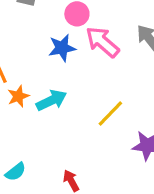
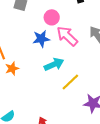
cyan arrow: (51, 100) -> (54, 64), moved

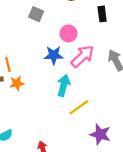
pink arrow: (67, 36) -> (83, 56), turned 85
cyan arrow: (54, 64) -> (64, 85), turned -60

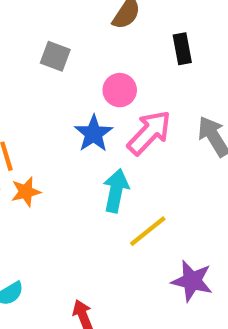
blue star: (54, 55) -> (94, 134), turned -30

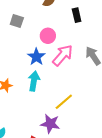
cyan arrow: (116, 191) -> (34, 81), moved
purple star: (192, 281) -> (50, 124), moved

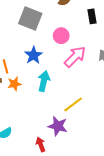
gray square: (17, 21) -> (30, 18), size x1.6
blue star: (36, 57) -> (33, 55), moved

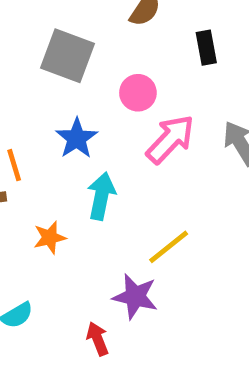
orange star: (14, 84) -> (50, 238), moved

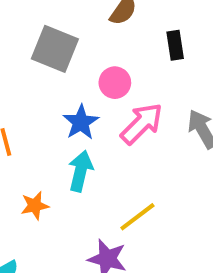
blue star: (77, 138) -> (81, 122), moved

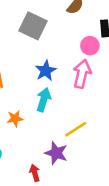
pink circle: (115, 83) -> (90, 46), moved
pink arrow: (142, 124) -> (82, 74), turned -36

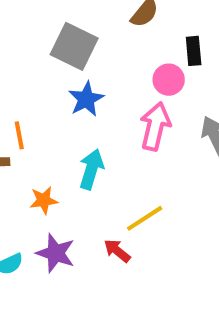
blue star: (46, 71) -> (86, 99), moved
purple star: (56, 153) -> (56, 253), moved
red arrow: (35, 173) -> (117, 251), moved, turned -35

